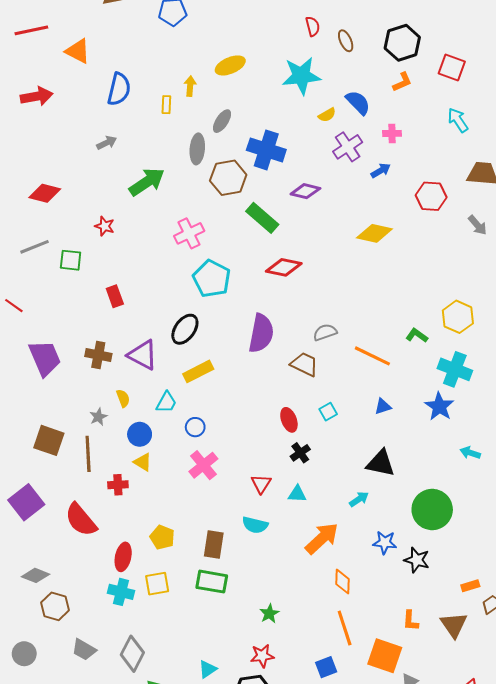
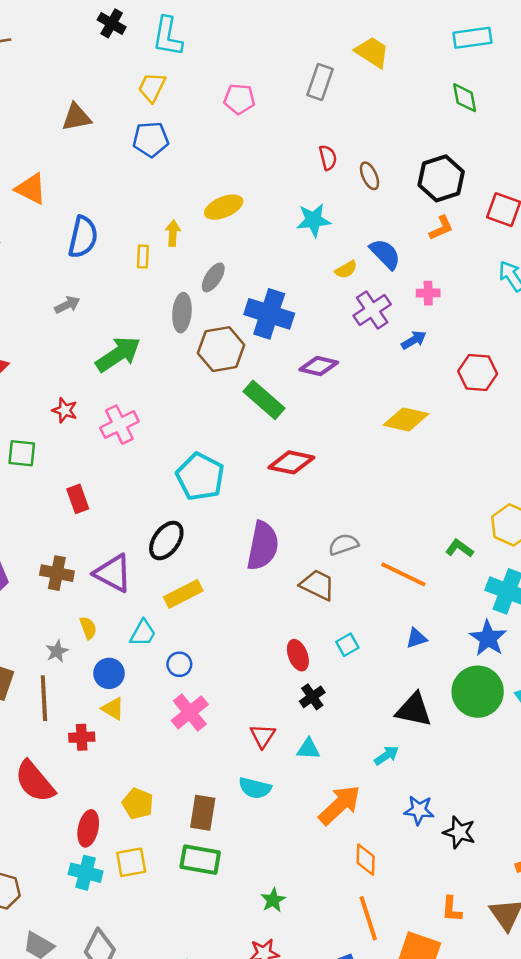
cyan star: (301, 76) -> (314, 220), size x0.7
pink cross: (189, 233) -> (119, 425), moved
green circle: (432, 509) -> (478, 692), moved

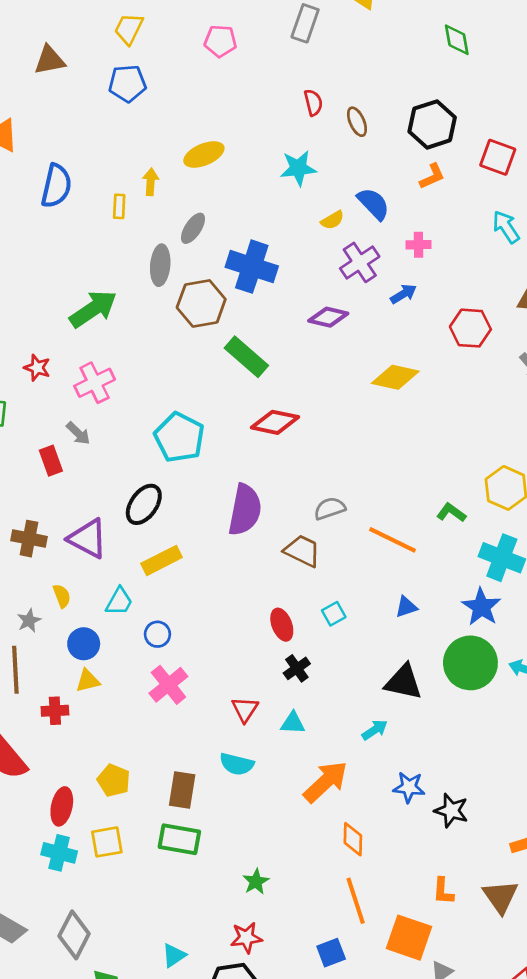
gray arrow: (67, 305) -> (78, 433), moved, turned 70
purple diamond: (319, 366) -> (328, 317), moved
yellow triangle: (113, 709) -> (88, 681), turned -45

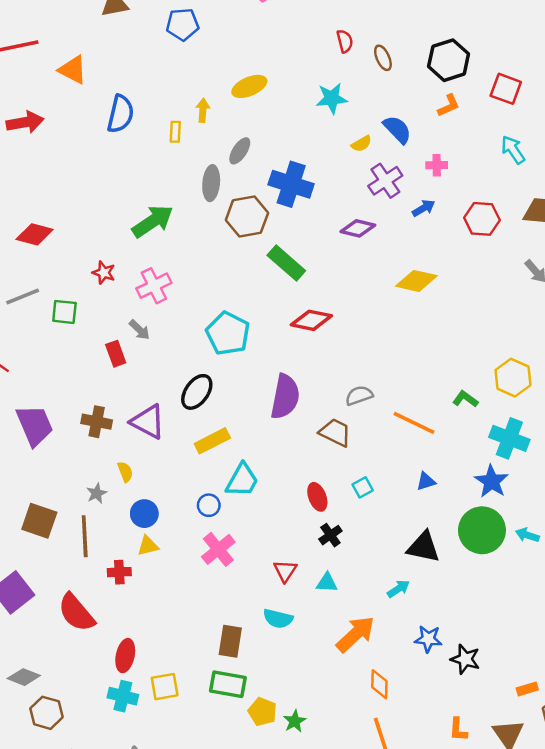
red hexagon: (470, 328) -> (482, 219), moved
cyan trapezoid: (119, 601) -> (242, 480), moved, size x1.4
yellow pentagon: (114, 780) -> (262, 712), moved

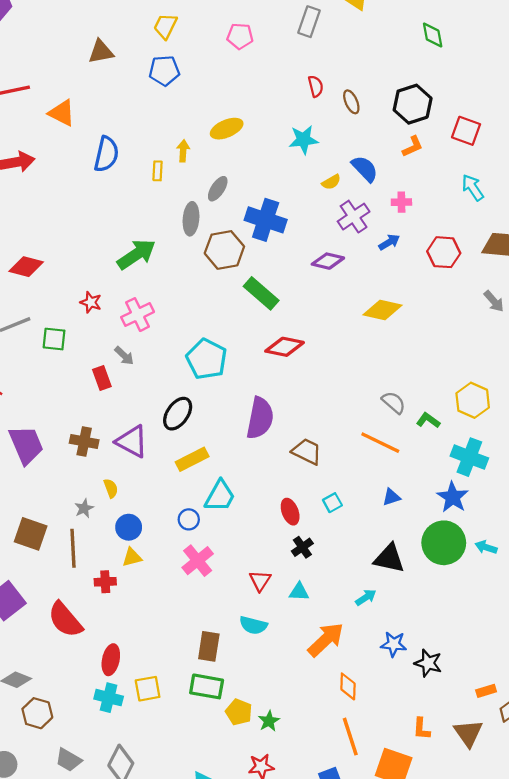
gray semicircle: (359, 395) -> (394, 402), moved, turned 60

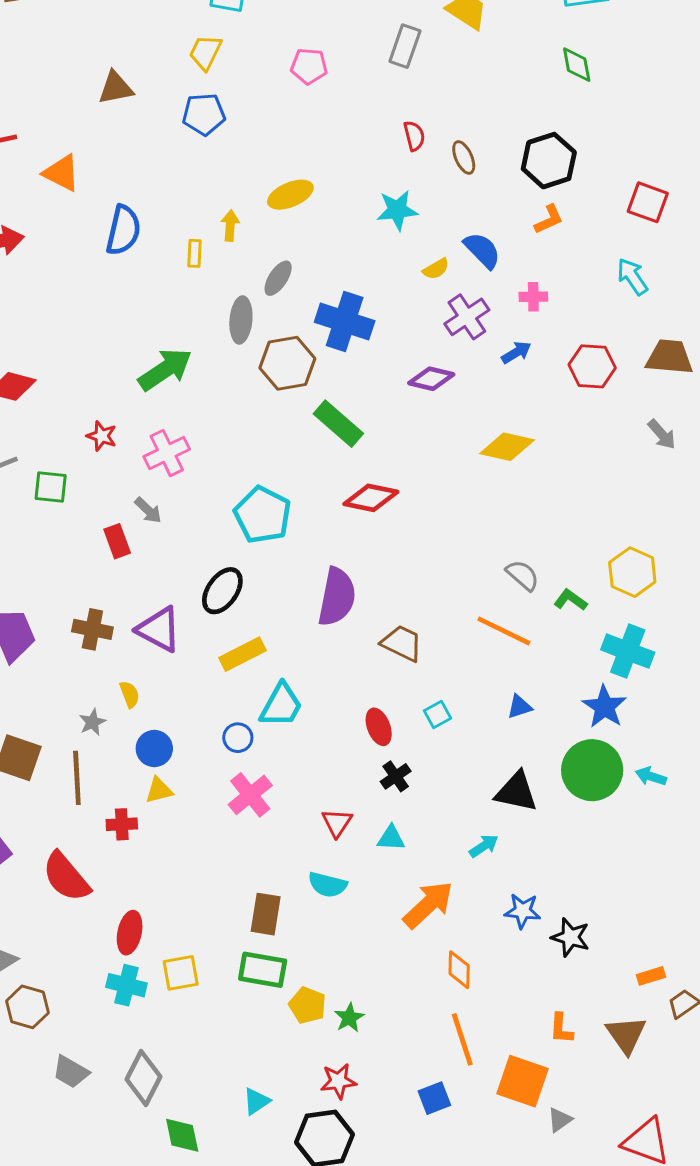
red square: (466, 131) -> (648, 202), moved

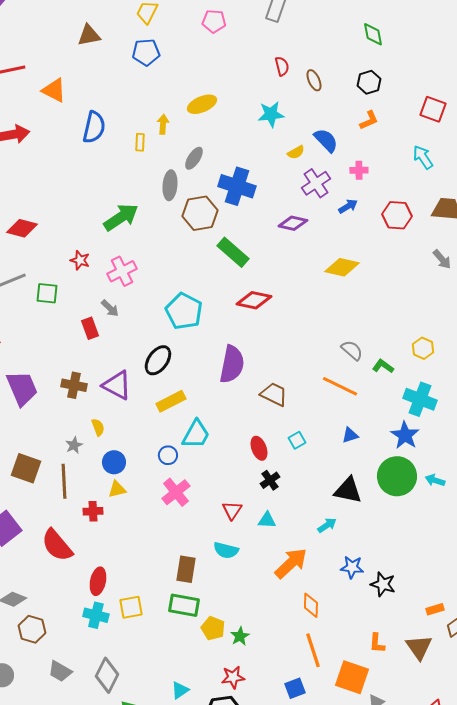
green diamond: (577, 65) -> (373, 34), moved
black hexagon: (549, 161) -> (369, 82), size x0.7
yellow hexagon: (632, 572) -> (423, 348), size x0.7

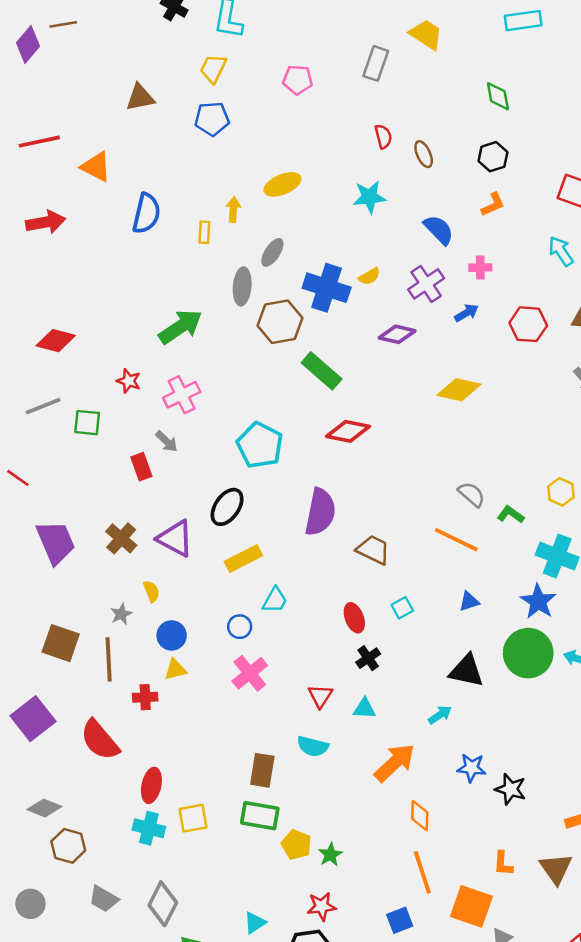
yellow semicircle: (296, 152) -> (369, 276), moved
brown cross: (74, 385) -> (121, 538), turned 30
cyan trapezoid: (196, 434) -> (275, 600), size x0.7

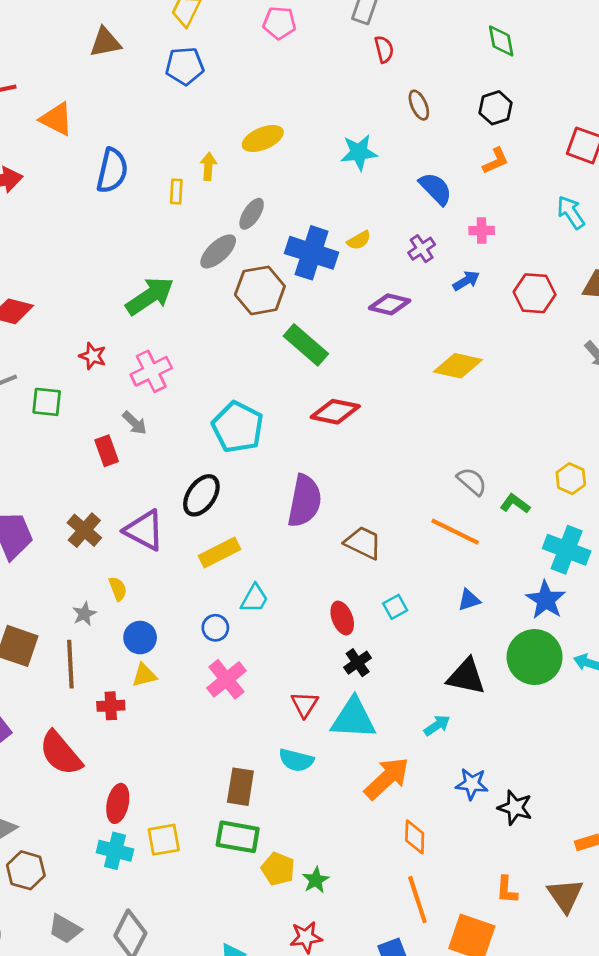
red semicircle: (383, 136) -> (384, 49), moved
purple cross: (426, 284) -> (422, 249), size x0.7
gray ellipse: (242, 286) -> (218, 251), turned 42
cyan triangle: (364, 709) -> (353, 718), size x1.8

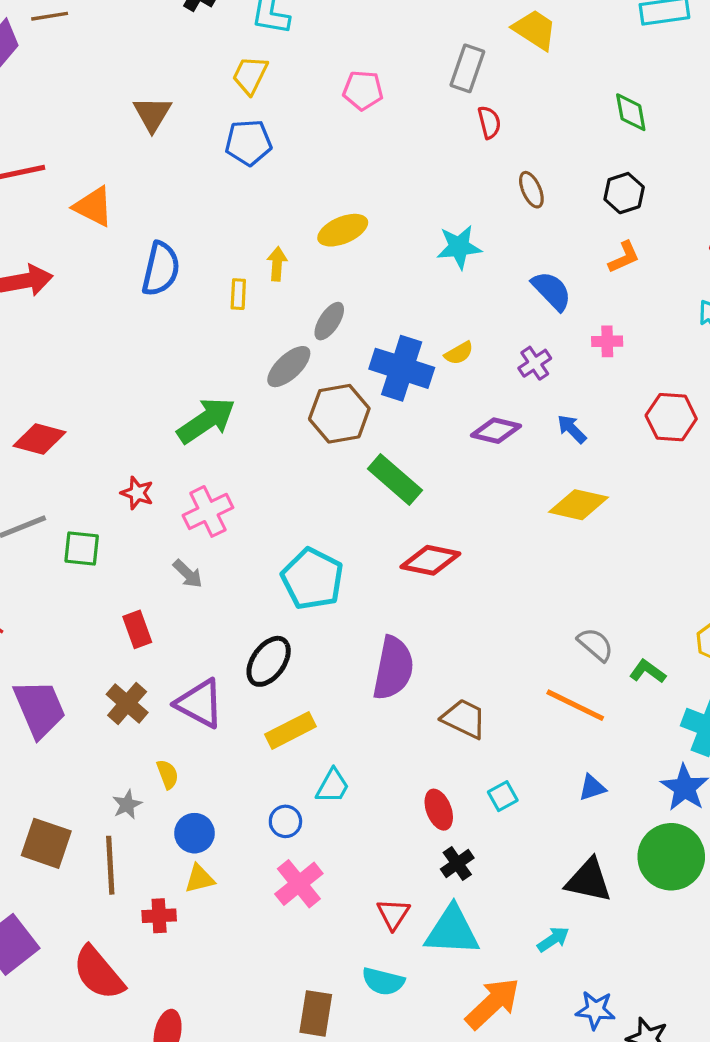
brown triangle: (105, 42) -> (152, 114), turned -48
blue arrow: (466, 281) -> (572, 429), moved, turned -104
red rectangle: (107, 451) -> (137, 629), moved

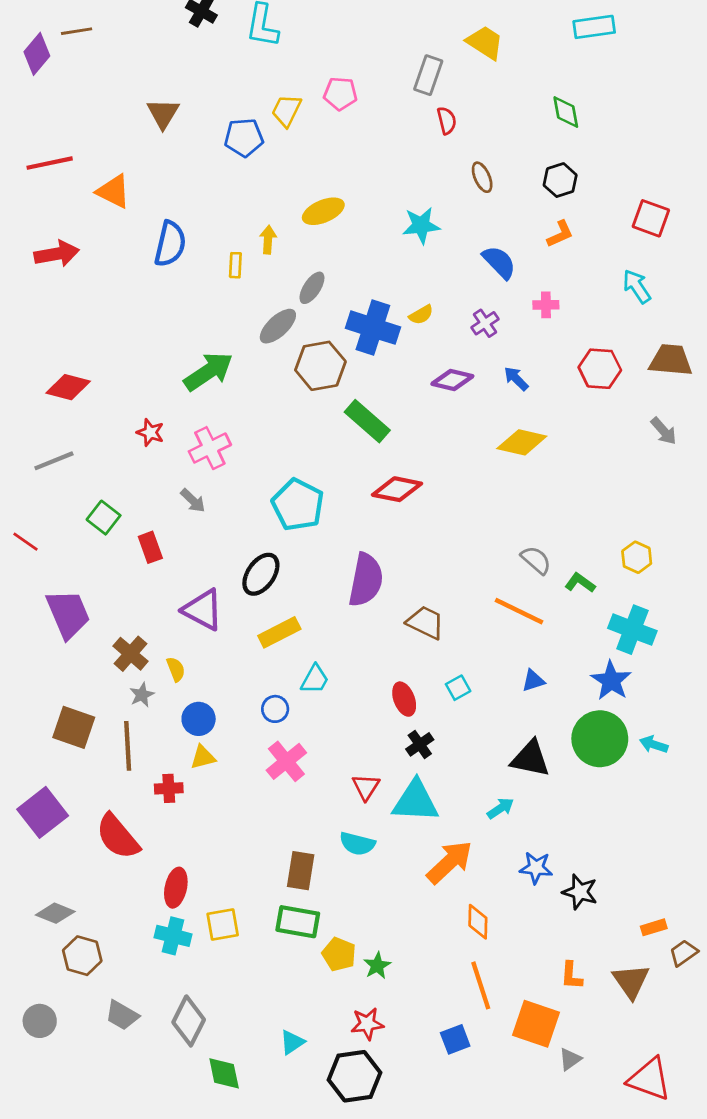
yellow trapezoid: (250, 75) -> (286, 111), moved
green square: (82, 549) -> (104, 518), moved, turned 32
brown cross: (127, 703) -> (130, 654), moved

